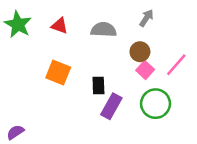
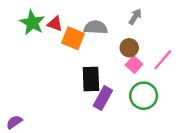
green star: (18, 24) -> (32, 23), moved
orange square: (58, 72) -> (73, 38), moved
black rectangle: (98, 85) -> (91, 79), size x1.5

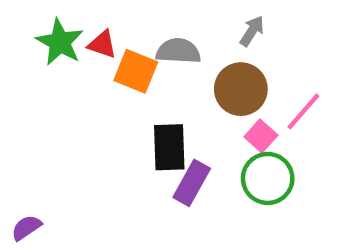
brown circle: (129, 48) -> (241, 89), size x1.5
pink square: (134, 65) -> (261, 136), moved

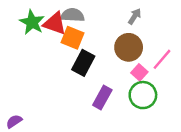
red triangle: (102, 44) -> (55, 23), size x1.5
gray semicircle: (178, 51) -> (73, 15), moved
black rectangle: (169, 147) -> (83, 63), moved, turned 30

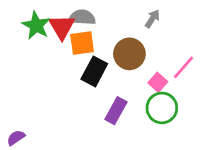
red triangle: (55, 23) -> (62, 27), turned 40
orange square: (73, 38) -> (82, 43), turned -30
brown circle: (129, 47) -> (129, 54), moved

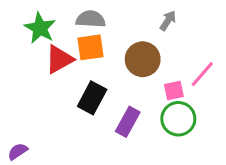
red triangle: (62, 27) -> (59, 59), moved, turned 32
black rectangle: (94, 71) -> (92, 98), moved
pink square: (158, 82) -> (174, 90), turned 36

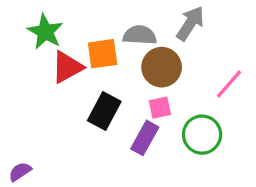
gray semicircle: (91, 19) -> (140, 35), moved
gray arrow: (168, 21) -> (190, 23), size x1.5
pink square: (174, 90) -> (160, 108), moved

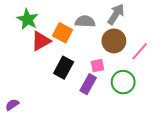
orange square: (103, 54) -> (63, 33), turned 36
brown circle: (162, 67) -> (114, 41), moved

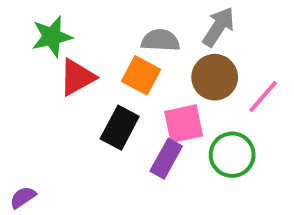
green star: (28, 19) -> (52, 37), turned 30
orange square: (63, 33) -> (141, 75), moved
pink square: (97, 66) -> (184, 124), size x1.5

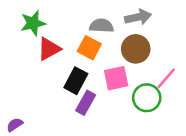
gray arrow: (219, 27) -> (138, 17), turned 45
pink line: (263, 97) -> (166, 78), moved
purple rectangle: (166, 159) -> (86, 103), moved

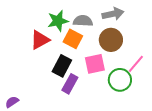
green star: (33, 23) -> (58, 21), moved

